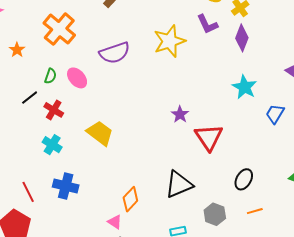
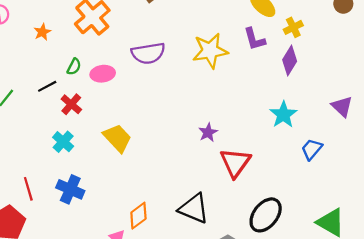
pink ellipse: (77, 78) -> (103, 74), turned -65
black ellipse: (244, 179) -> (266, 215), size x1.5
black triangle: (179, 184) -> (194, 209), turned 36

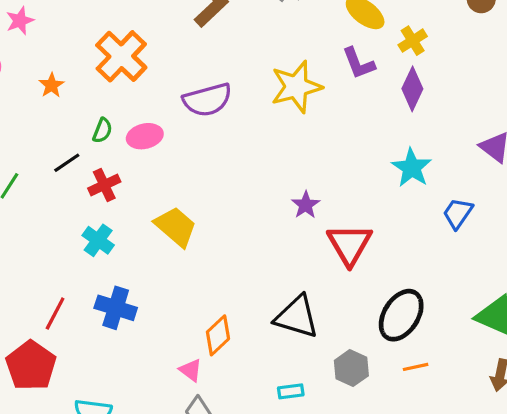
red cross: (71, 104) -> (104, 185), turned 30
red line: (28, 189) -> (55, 313), turned 50

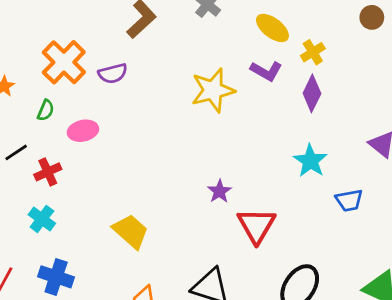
purple L-shape: (358, 63) -> (266, 71), turned -40
purple semicircle: (207, 100) -> (113, 73), moved, size x0.7
green semicircle: (102, 130) -> (46, 110), moved
blue trapezoid: (458, 213) -> (349, 200), turned -136
yellow trapezoid: (176, 227) -> (131, 231), moved

